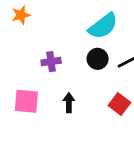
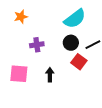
orange star: (21, 15) -> (21, 17), moved
red square: (119, 104) -> (79, 62), moved

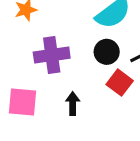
purple cross: (37, 45) -> (52, 55), size x1.5

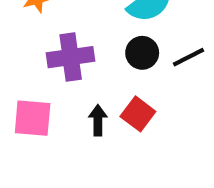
red square: (120, 83) -> (138, 114), moved

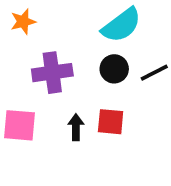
red square: (138, 114) -> (111, 122), turned -32

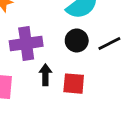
black arrow: (76, 127) -> (45, 75), moved

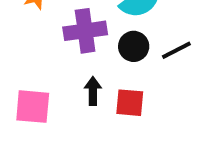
purple cross: (26, 43) -> (85, 31), moved

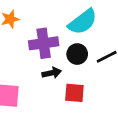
black arrow: (93, 91) -> (52, 73), moved, turned 78

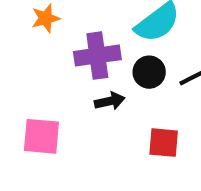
red square: (74, 93) -> (164, 143), moved

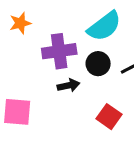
red square: (164, 143) -> (109, 117), turned 30

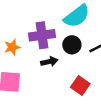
orange star: (20, 23) -> (12, 47), moved

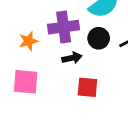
red square: (80, 85) -> (87, 87), moved, turned -30

